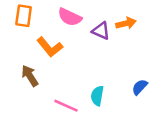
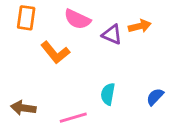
brown arrow: (30, 76) -> (23, 108), moved, turned -50
cyan semicircle: (97, 96) -> (108, 94), moved
pink line: (66, 106) -> (73, 118), turned -40

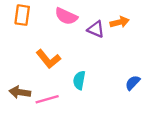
orange L-shape: (55, 52) -> (48, 59), moved
cyan semicircle: (108, 94) -> (79, 80), moved
pink line: (73, 118) -> (47, 99), moved

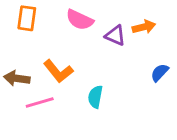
blue semicircle: (133, 83) -> (160, 73), moved
brown arrow: (20, 92) -> (17, 78), moved
pink line: (47, 99) -> (40, 103), moved

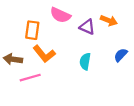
orange rectangle: (27, 18) -> (32, 30), moved
orange arrow: (144, 27) -> (109, 20), turned 35
cyan semicircle: (95, 97) -> (85, 61), moved

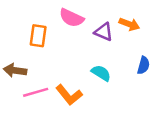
orange L-shape: (44, 54) -> (69, 95), moved
blue semicircle: (121, 55) -> (143, 65), turned 152
cyan semicircle: (85, 61) -> (101, 73), turned 112

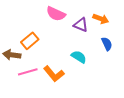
orange rectangle: (38, 36) -> (30, 41), moved, turned 42
blue semicircle: (143, 65) -> (107, 44), moved, turned -40

